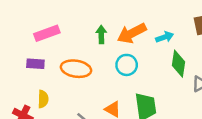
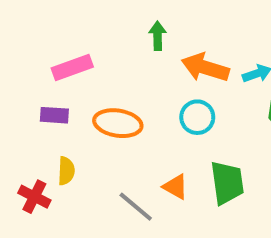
orange arrow: (132, 33) -> (205, 68), turned 44
green arrow: (101, 35) -> (158, 36), moved

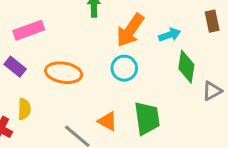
orange arrow: (205, 68) -> (130, 30), turned -72
purple rectangle: (54, 115) -> (15, 67), turned 35

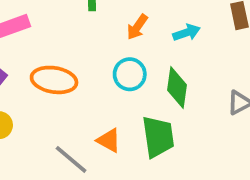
orange arrow: (130, 30) -> (137, 27), size x0.6
green diamond: (186, 67) -> (177, 88), moved

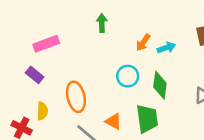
orange arrow: (137, 27) -> (143, 42), moved
orange ellipse: (54, 80) -> (76, 97), moved, turned 68

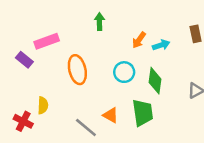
purple rectangle: (35, 75) -> (24, 60), moved
orange ellipse: (76, 97) -> (77, 70), moved

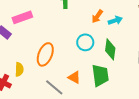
orange ellipse: (77, 70) -> (45, 54), moved, turned 35

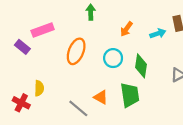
cyan arrow: (115, 20) -> (158, 33), moved
orange ellipse: (45, 54) -> (76, 51), moved

